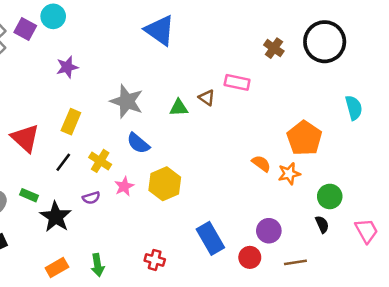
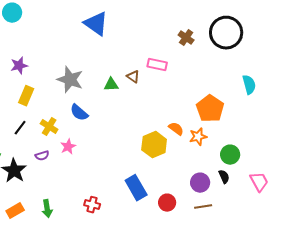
purple star: (67, 67) -> (19, 66), moved
yellow hexagon: (165, 184) -> (154, 145), moved
purple circle: (269, 231) -> (200, 183), moved

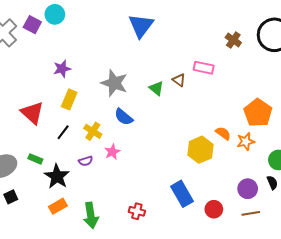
blue triangle: (96, 24) -> (141, 26), turned 32
green triangle: (111, 85) -> (156, 88), turned 42
green arrow: (47, 209) -> (91, 215), size x1.4
orange rectangle: (15, 211) -> (58, 206), moved

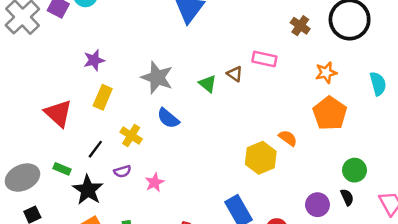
black line: (63, 132) -> (95, 149), moved
orange star: (246, 142) -> (326, 73), moved
pink star: (112, 152) -> (155, 182), moved

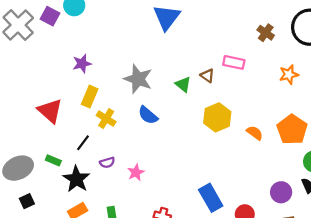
orange pentagon: (330, 113) -> (292, 130), moved
yellow cross: (131, 136) -> (106, 119), moved
yellow hexagon: (261, 158) -> (217, 117), moved

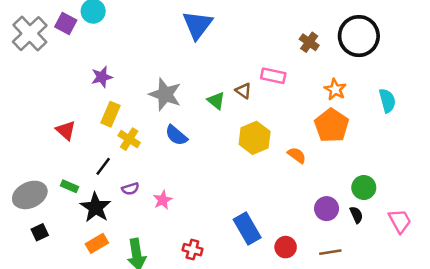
orange star: (289, 75) -> (335, 89), turned -30
red triangle: (50, 111) -> (66, 130), size x0.7
orange pentagon: (292, 130) -> (332, 125), moved
purple circle: (281, 192) -> (327, 209), moved

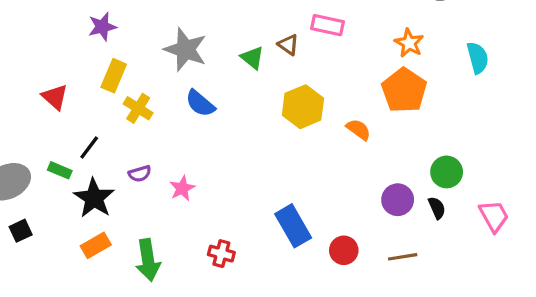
black line: (103, 166) -> (89, 147), moved

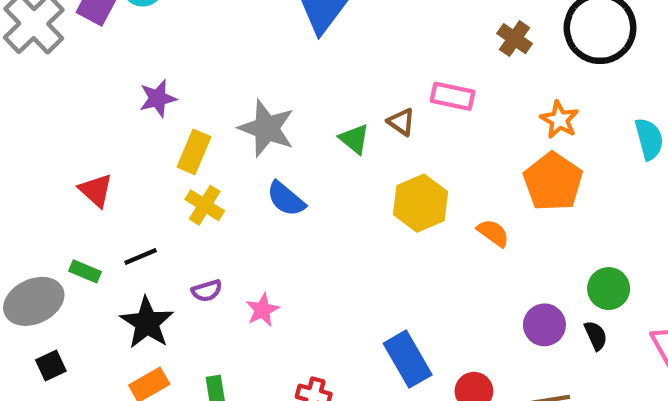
yellow rectangle: (114, 76) -> (194, 152), moved
black line: (89, 147) -> (141, 257), turned 30
green rectangle: (60, 170) -> (85, 271), moved

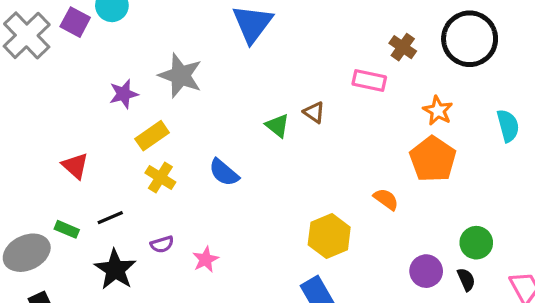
pink rectangle: (453, 96) -> (369, 81), moved
gray star: (267, 128) -> (180, 76), moved
yellow rectangle: (194, 152) -> (152, 136), turned 32
yellow hexagon: (421, 203) -> (329, 236), moved

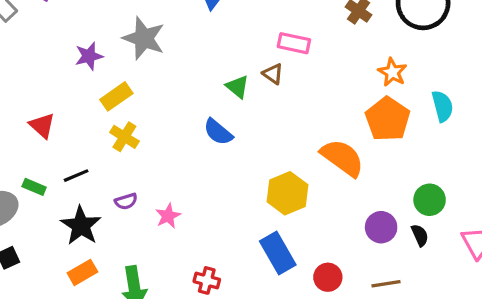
pink rectangle: (369, 81) -> (294, 43), moved
cyan semicircle: (508, 126) -> (442, 106), moved
blue semicircle: (224, 172) -> (218, 132), moved
orange semicircle: (386, 199) -> (342, 158), size x1.8

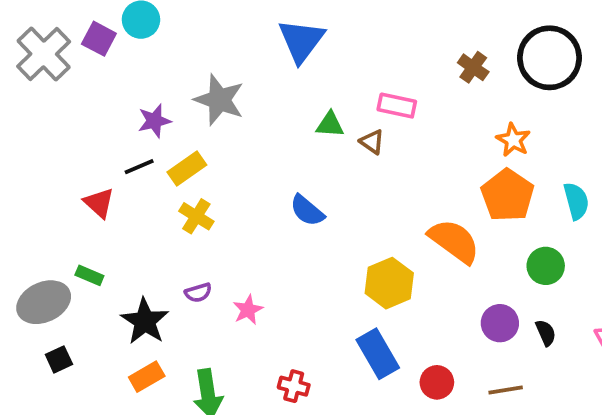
green triangle: (237, 87) -> (330, 125), moved, turned -35
cyan semicircle: (442, 106) -> (576, 201), moved
black line: (76, 176) -> (139, 167), moved
green circle: (430, 200) -> (546, 266), moved

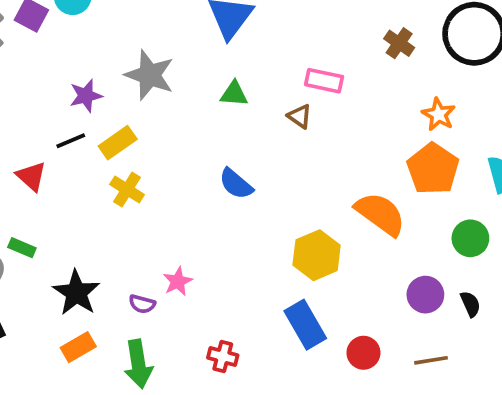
green triangle: (330, 125) -> (234, 94), moved
purple semicircle: (198, 293) -> (142, 304), moved, turned 32

